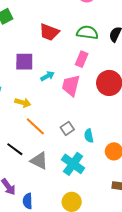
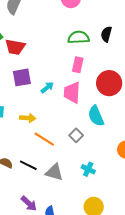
red trapezoid: (49, 32) -> (15, 47), moved
cyan semicircle: (89, 136) -> (96, 116), moved, size x1.5
cyan cross: (73, 164) -> (88, 169), size x0.6

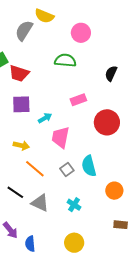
green semicircle: (79, 37) -> (65, 60), moved
pink rectangle: (78, 65) -> (78, 100), turned 49
pink trapezoid: (72, 93) -> (61, 137), moved
cyan semicircle: (96, 116) -> (89, 166), moved

